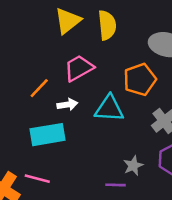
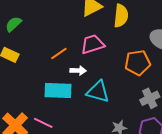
cyan triangle: (109, 109) -> (98, 92), moved

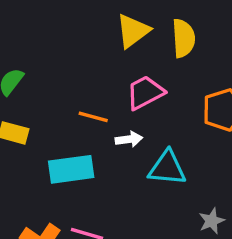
orange line: (59, 54) -> (93, 117), turned 60
cyan rectangle: (58, 91) -> (71, 169), moved

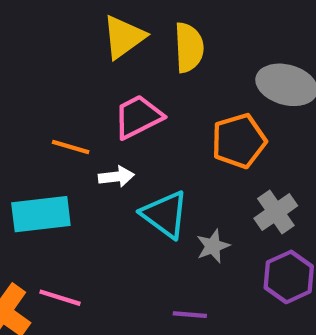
cyan triangle: (167, 168) -> (165, 215), turned 30
gray star: (212, 221) -> (213, 246), moved

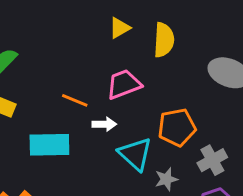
yellow triangle: (124, 37) -> (119, 28), size x0.7
orange pentagon: (239, 141) -> (177, 127), moved

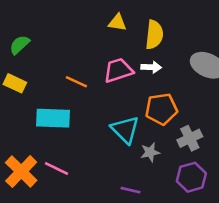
yellow triangle: (119, 28) -> (117, 23), turned 36
white arrow: (104, 124) -> (151, 67), moved

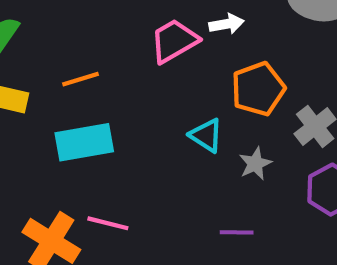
orange line: (76, 82) -> (81, 79), moved, turned -30
cyan triangle: (125, 130) -> (206, 135), size x0.7

